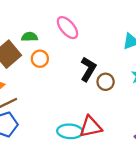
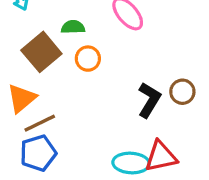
black L-shape: (88, 69) -> (149, 100), moved

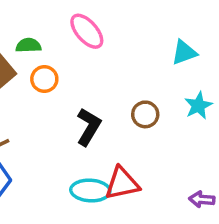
black L-shape: (149, 100) -> (89, 127), moved

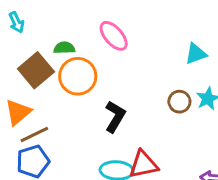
orange circle: (44, 79) -> (78, 76), size x1.6
brown circle: (145, 114) -> (179, 102), moved

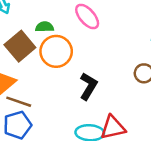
brown line: (34, 135) -> (19, 102), turned 45

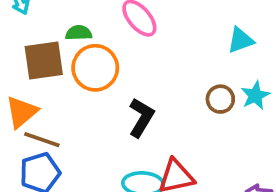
brown square: (20, 46) -> (44, 60), turned 32

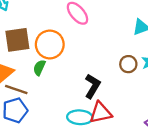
green semicircle: (79, 33) -> (39, 68), moved, turned -63
black L-shape: (141, 118) -> (93, 86), moved

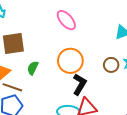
orange circle: (50, 44) -> (70, 61), moved

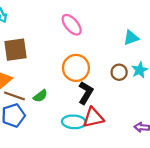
green semicircle: (33, 68) -> (40, 96), moved, turned -152

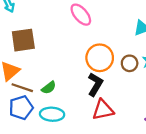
orange circle: (76, 68) -> (100, 58), moved
cyan ellipse: (74, 122) -> (52, 114), moved

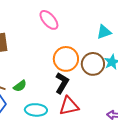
brown circle: (130, 63) -> (93, 64), size x1.5
cyan ellipse: (52, 114) -> (36, 110), moved

